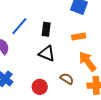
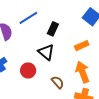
orange rectangle: (79, 36) -> (82, 46), turned -32
red circle: (40, 87) -> (28, 70), moved

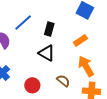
red circle: (28, 70) -> (32, 85), moved

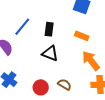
orange rectangle: (80, 40) -> (82, 36), turned 64
brown semicircle: (63, 81) -> (65, 84), moved

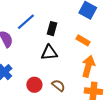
black triangle: (50, 53) -> (49, 53), turned -36
orange arrow: (91, 61) -> (88, 66), turned 45

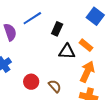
black triangle: (49, 53) -> (67, 52), moved

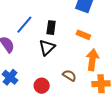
black triangle: (67, 52) -> (47, 47), moved, turned -30
brown semicircle: (55, 86) -> (69, 75), moved

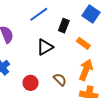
blue line: (24, 25) -> (39, 14), moved
black rectangle: (51, 28) -> (64, 26), moved

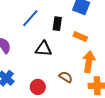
black triangle: (45, 47) -> (44, 49), turned 48

